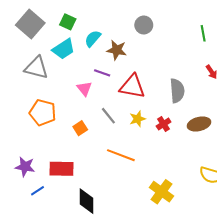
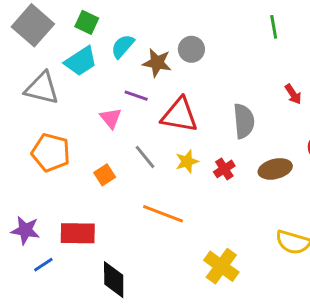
gray circle: (144, 25) -> (191, 49), moved
green line: (203, 33) -> (274, 27), moved

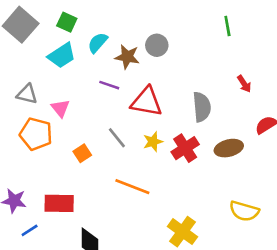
gray triangle: (42, 88) -> (27, 94), moved, size x0.7
pink triangle: (111, 118) -> (60, 108), moved
red cross: (224, 169) -> (185, 148), size x1.5

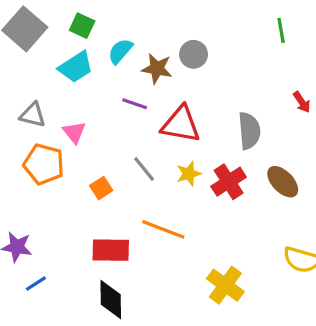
brown ellipse: (229, 148) -> (283, 182), turned 60
red rectangle: (59, 203) -> (111, 250), moved

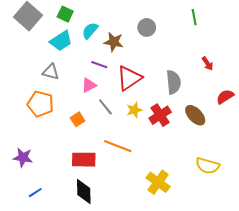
gray circle: (194, 54) -> (147, 27), moved
gray triangle: (33, 115) -> (51, 72), moved
red triangle: (181, 124) -> (129, 78), turned -44
pink triangle: (74, 132) -> (89, 85), moved, turned 42
blue line: (36, 284) -> (35, 193), moved

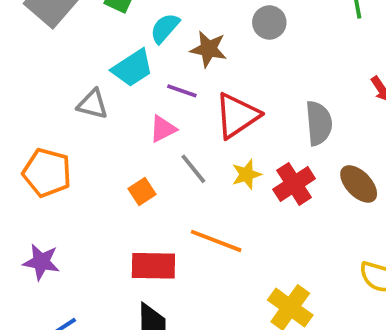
cyan trapezoid: (61, 41) -> (133, 68), moved
orange pentagon: (40, 104) -> (47, 173), moved

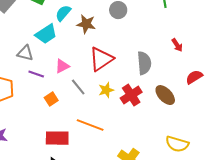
purple line: (182, 91) -> (36, 74), moved

